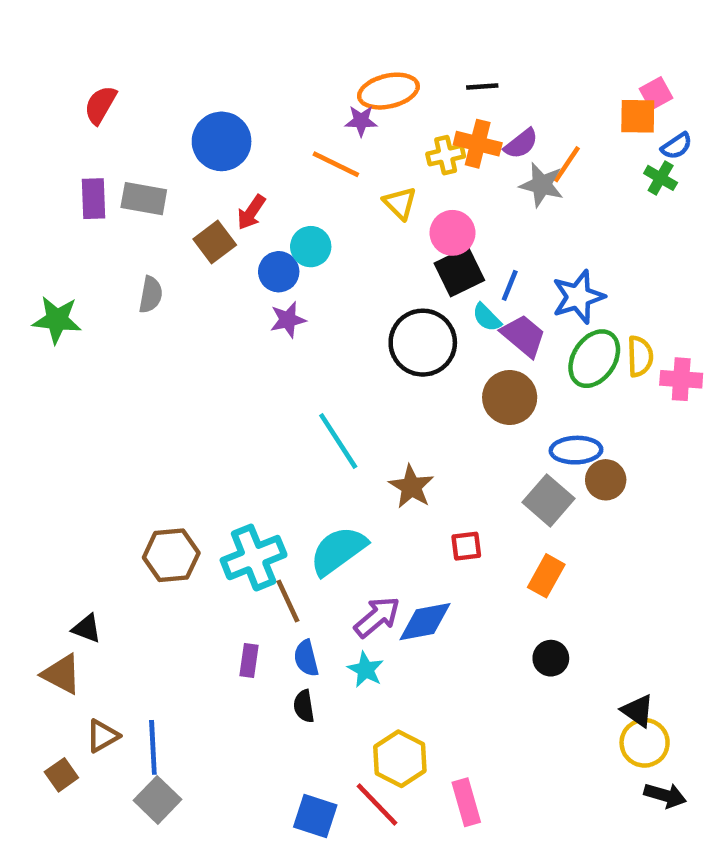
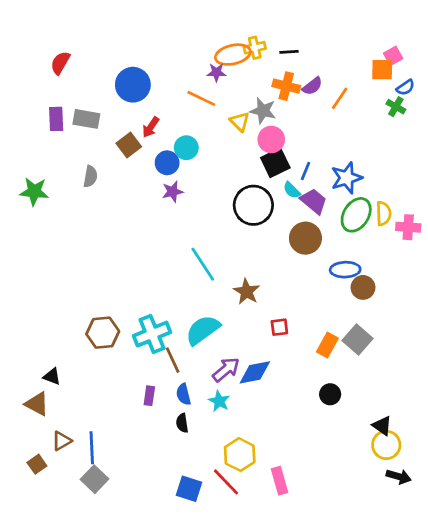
yellow cross: (446, 155) -> (255, 48), moved
gray star: (542, 185) -> (263, 111), moved
gray square: (549, 500) -> (358, 339), moved

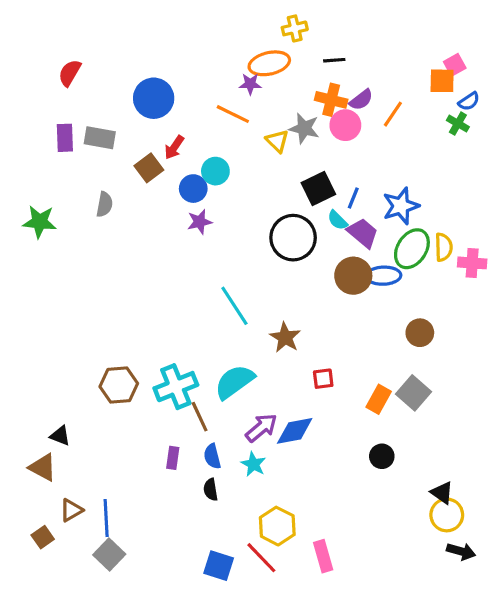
yellow cross: (255, 48) -> (295, 28), moved
pink circle: (271, 139) -> (345, 125), moved
blue ellipse: (345, 270) -> (383, 276), moved

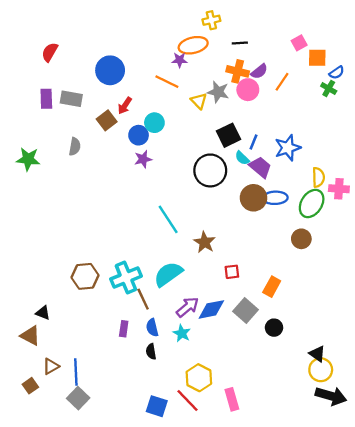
pink square: (455, 65) -> (299, 43), moved
green ellipse: (412, 249) -> (312, 204), moved
gray square: (413, 393) -> (246, 311), moved
black arrow: (461, 551) -> (331, 396), size x1.5

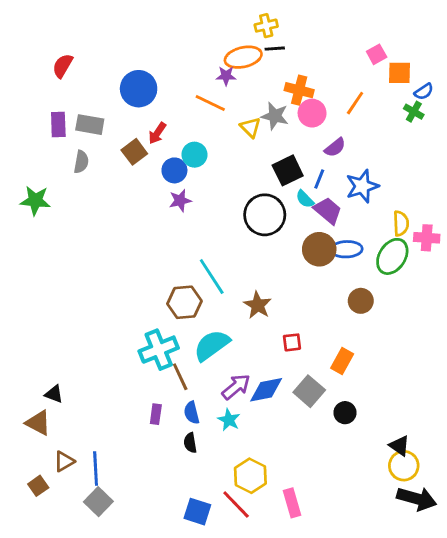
black line: (240, 43) -> (275, 49), moved
purple semicircle: (259, 71) -> (335, 147), moved
gray semicircle: (75, 147) -> (81, 162), moved
brown circle: (301, 239) -> (361, 301), moved
brown hexagon: (85, 276) -> (184, 302), moved

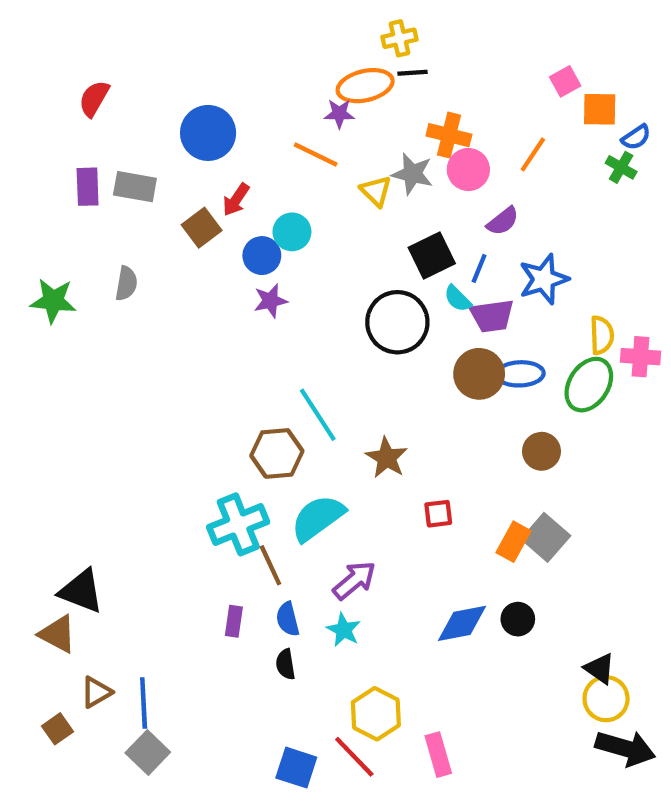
gray semicircle: (81, 162) -> (126, 284), moved
purple trapezoid: (328, 211) -> (492, 316), turned 132
blue diamond: (266, 390) -> (462, 623), moved
gray square: (309, 391) -> (546, 537), moved
black triangle: (54, 394) -> (81, 591), size x1.6

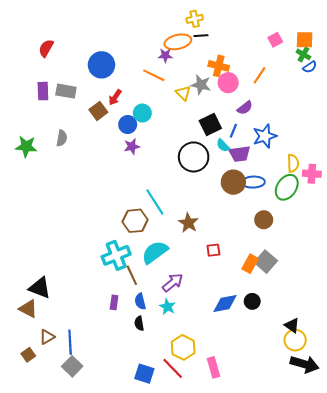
orange square: (600, 109) -> (305, 40), moved
green cross: (621, 167) -> (303, 54), moved

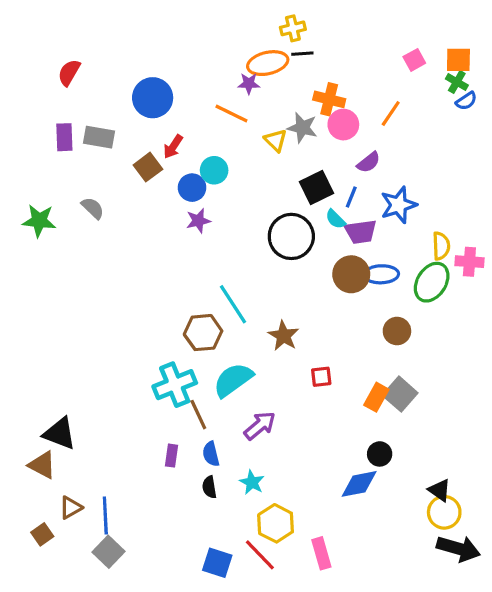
gray semicircle: (62, 138) -> (93, 208), turned -56
blue diamond: (225, 303) -> (359, 484), moved
cyan star: (167, 307) -> (252, 482), moved

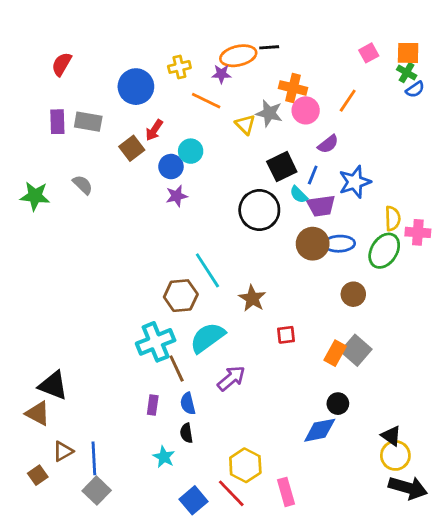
yellow cross: (293, 28) -> (179, 67), moved
cyan star: (252, 482) -> (164, 457), moved
blue square: (217, 563) -> (193, 500), turned 32

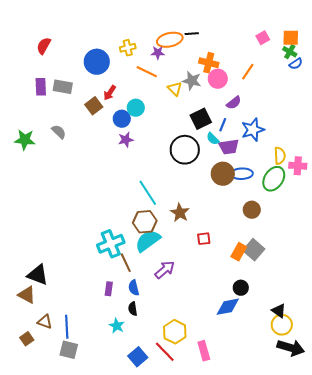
brown hexagon: (181, 296) -> (145, 222), moved
brown triangle: (63, 451) -> (45, 322), turned 49
gray square: (97, 491) -> (69, 350), turned -30

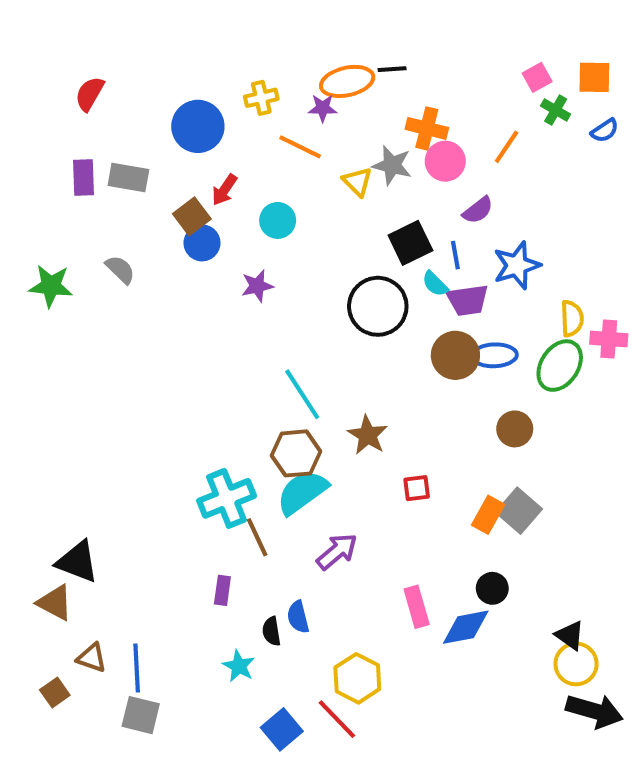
green cross: (290, 52) -> (556, 110), moved
blue circle: (122, 119) -> (202, 243), moved
blue line: (223, 125) -> (455, 255), turned -32
blue semicircle: (134, 288) -> (298, 617), moved
pink rectangle: (204, 351) -> (417, 607), moved

